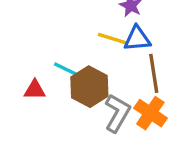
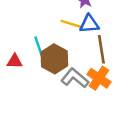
cyan line: (68, 70) -> (39, 47), turned 45
gray L-shape: (117, 113) -> (75, 78), turned -80

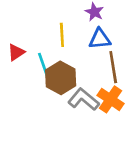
yellow line: (71, 24) -> (62, 35), moved, turned 70
red triangle: (15, 61) -> (16, 52), moved, turned -35

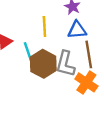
gray L-shape: (84, 99) -> (65, 64), moved, turned -116

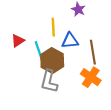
blue triangle: (77, 30) -> (70, 41), moved
gray L-shape: (65, 64) -> (49, 81), moved

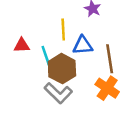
red triangle: (18, 41) -> (22, 45), turned 32
gray L-shape: (49, 81) -> (58, 93), turned -60

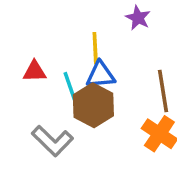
blue triangle: (83, 45) -> (101, 75), moved
gray L-shape: (58, 93) -> (52, 141), moved

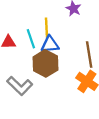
cyan line: (70, 87) -> (31, 39), moved

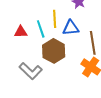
blue triangle: (50, 44) -> (71, 28), moved

